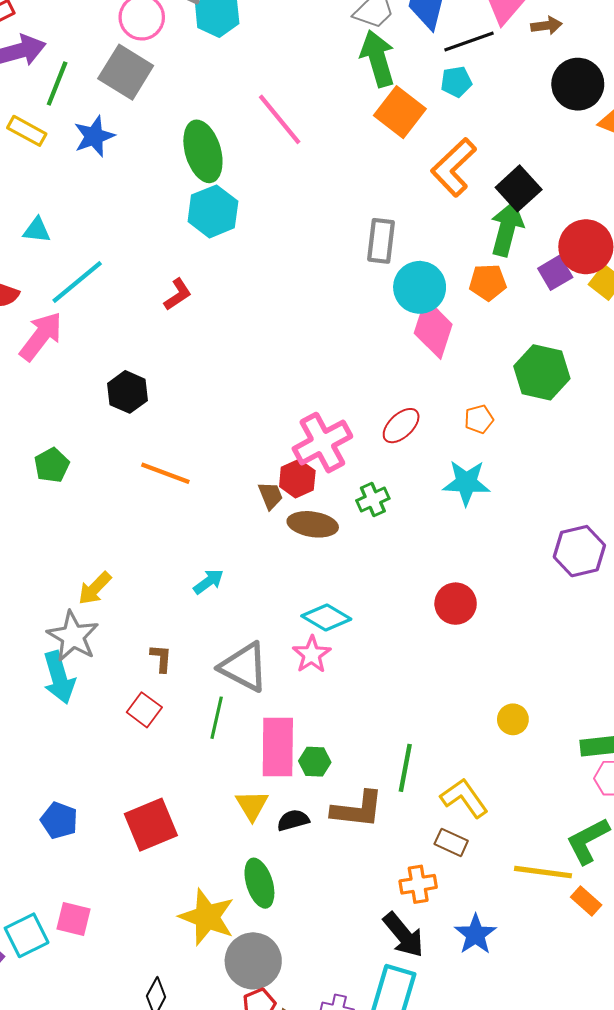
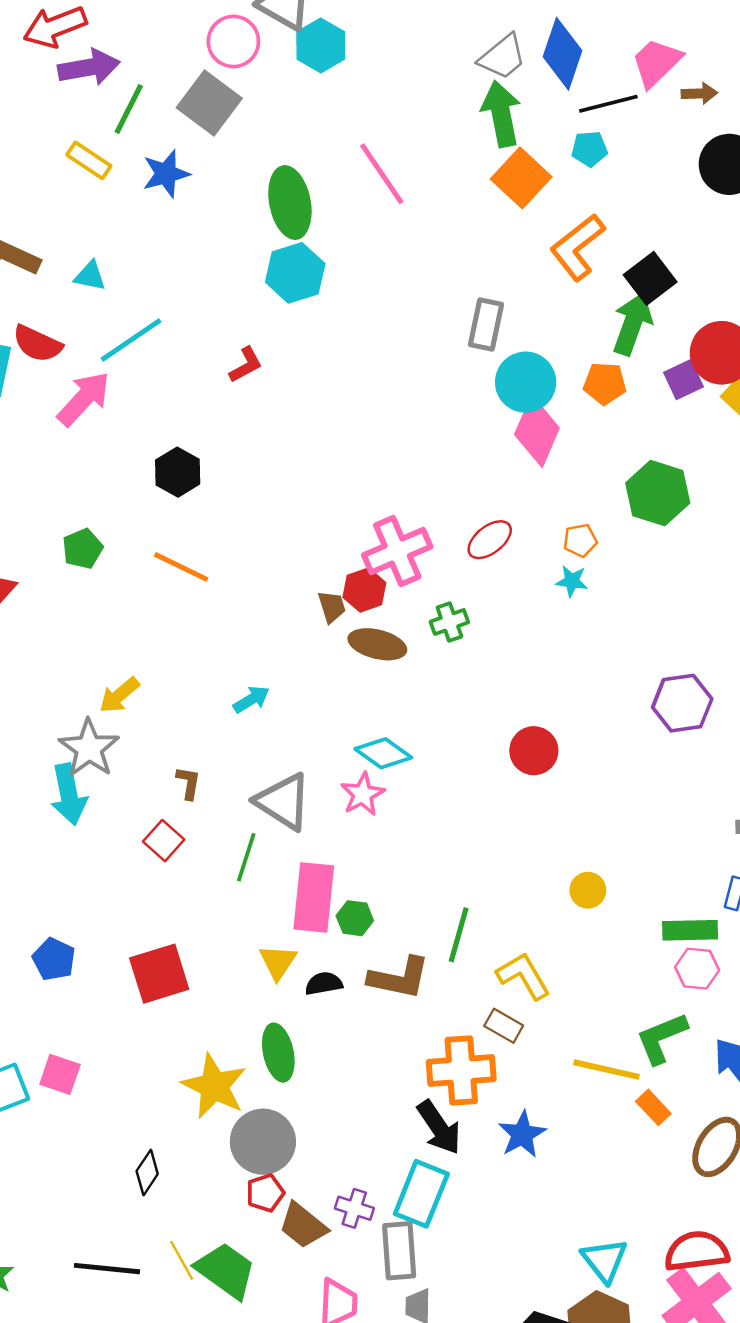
orange line: (165, 473) -> (181, 567), moved
cyan star: (466, 483) -> (572, 581), moved, size x0.6
orange cross: (418, 884) -> (461, 1071), size x1.6

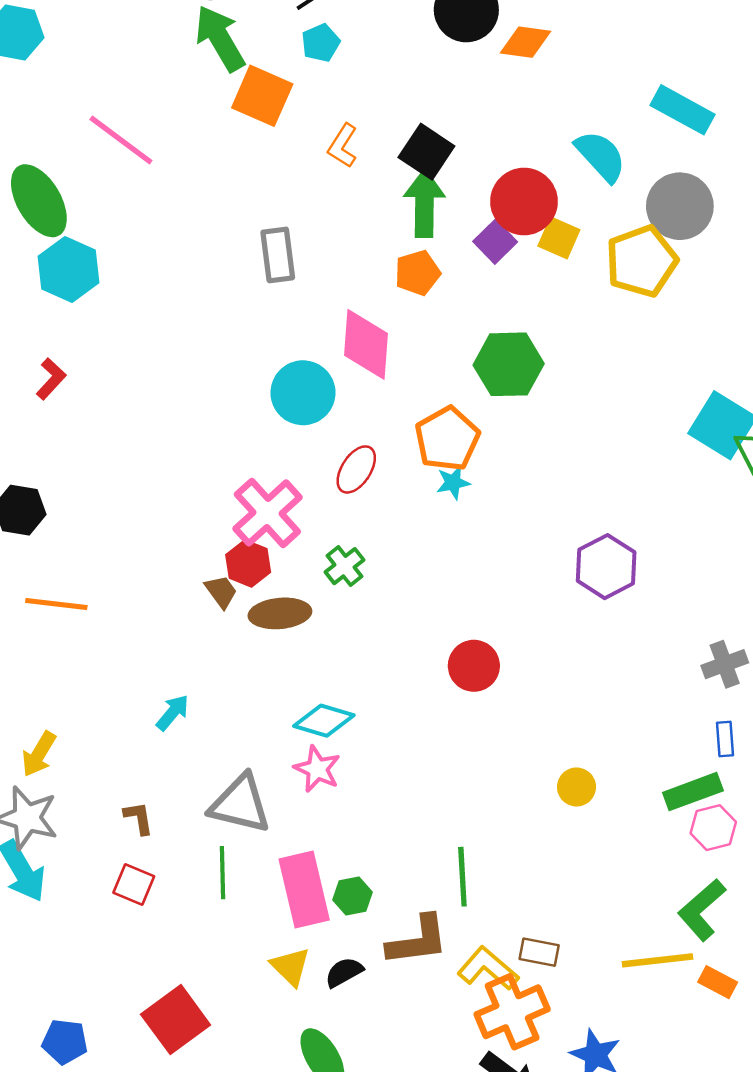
orange L-shape: (577, 247) -> (343, 146), size x0.6
cyan circle: (526, 382) -> (303, 393), moved
orange pentagon: (580, 540) -> (447, 439), size x1.8
yellow L-shape: (523, 976) -> (488, 968), moved

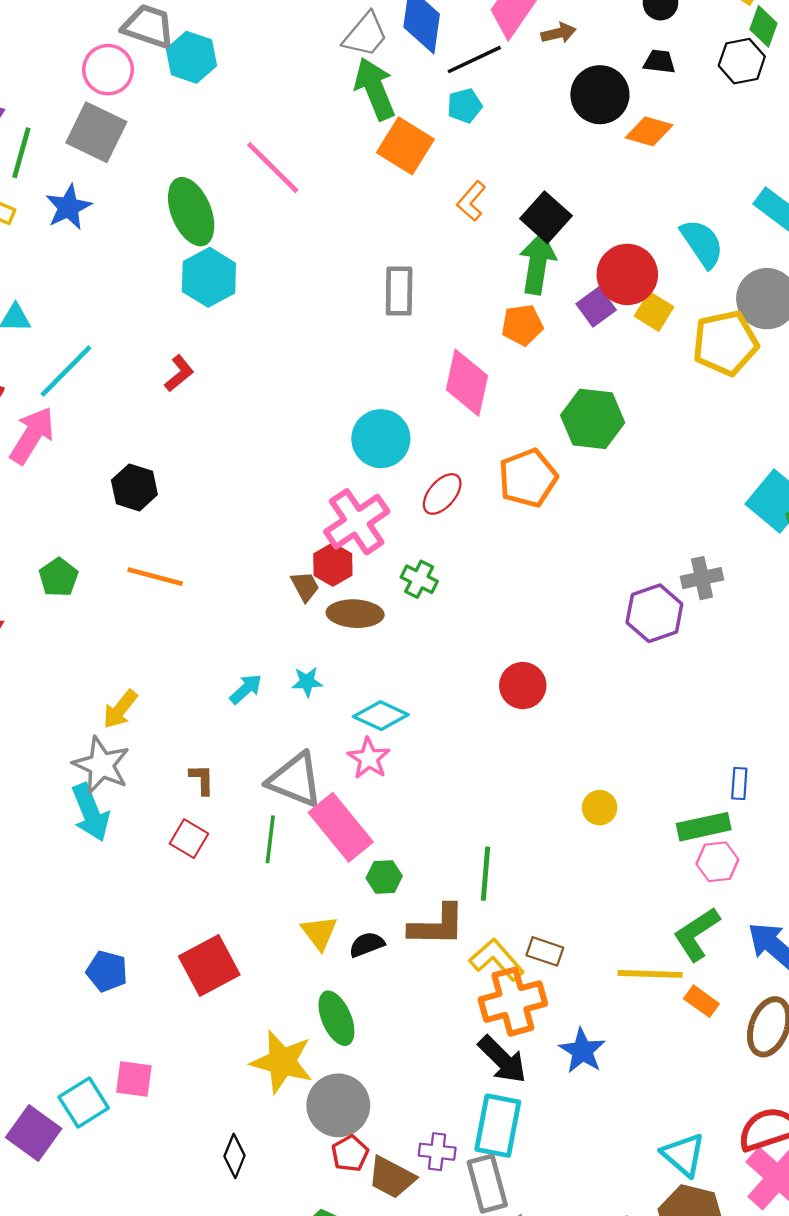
cyan circle: (303, 393) -> (381, 439), moved
cyan star: (453, 483) -> (307, 682), moved
green cross: (344, 566) -> (419, 579), turned -33
gray cross: (725, 664) -> (702, 578), moved
pink rectangle: (304, 889) -> (341, 827), moved, turned -34

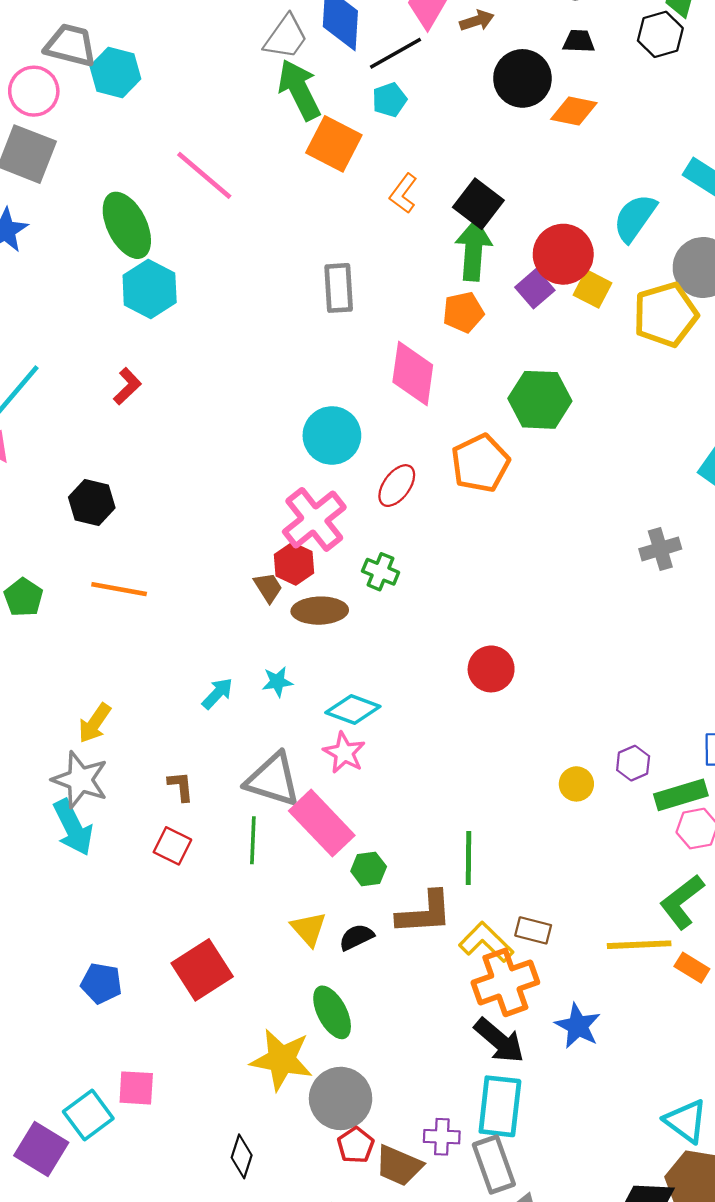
cyan semicircle: (702, 243) -> (635, 218), turned -106
purple hexagon: (654, 613) -> (633, 763), moved, size x0.6

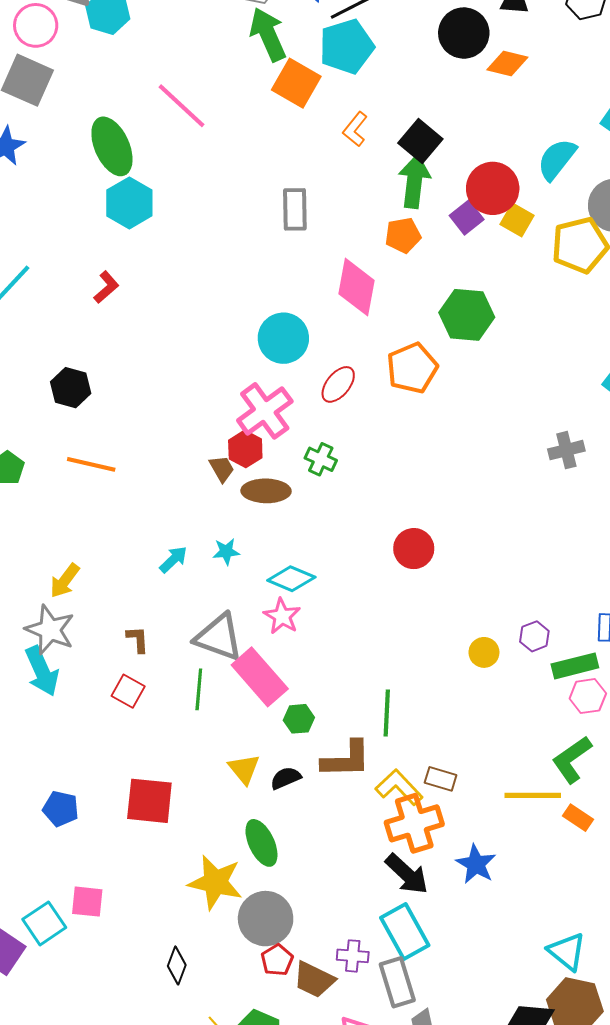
cyan pentagon: (389, 100) -> (347, 47), size x1.8
red square: (202, 970) -> (149, 801), turned 36
cyan rectangle: (500, 1106) -> (405, 932), turned -38

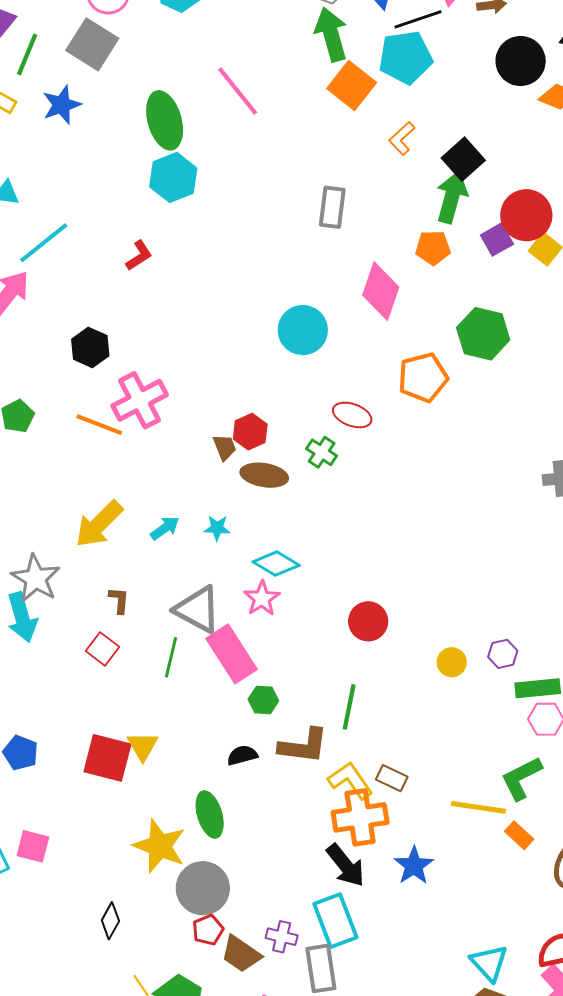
red ellipse: (338, 384) -> (352, 415), moved, turned 63
pink cross: (265, 411) -> (140, 400), moved
red circle: (414, 549) -> (368, 621), moved
yellow arrow: (65, 581) -> (99, 524), moved, size x1.5
yellow triangle: (244, 769) -> (143, 746), moved

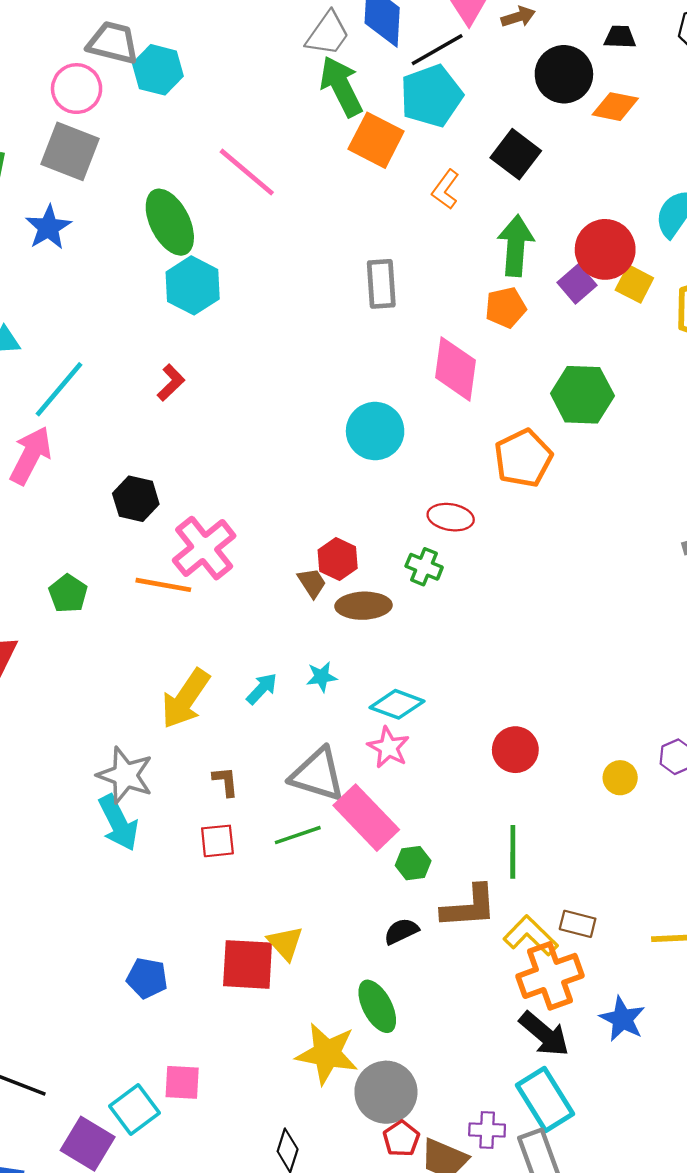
black square: (463, 159) -> (516, 154), moved
red square: (102, 649) -> (217, 841), turned -32
green line: (171, 657) -> (298, 835), turned 69

